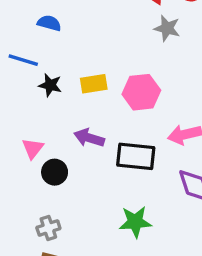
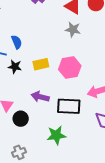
blue semicircle: (49, 23) -> (17, 42), moved, turned 56
gray star: (167, 28) -> (73, 30), moved
green star: (135, 222) -> (56, 135), moved

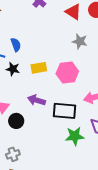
gray star: (73, 30) -> (80, 41), moved
green star: (56, 135) -> (75, 136), moved

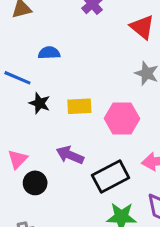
blue semicircle: (16, 45) -> (49, 53), moved, turned -80
black rectangle: (65, 111) -> (111, 177), turned -40

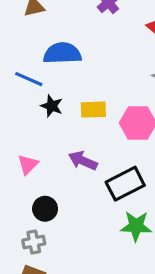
blue semicircle: (49, 53) -> (62, 53), size x1.6
black circle: (35, 183) -> (45, 209), moved

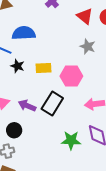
purple arrow: (83, 161) -> (27, 106), moved
black rectangle: (125, 184) -> (52, 103), moved, turned -30

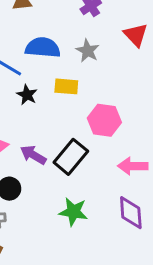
gray star: (88, 46) -> (88, 51), moved
yellow rectangle: (44, 68) -> (66, 86), moved
green star: (71, 140) -> (73, 212), moved

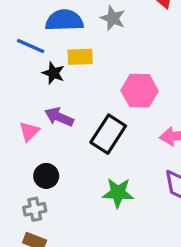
yellow rectangle: (66, 86) -> (80, 57), moved
purple arrow: (33, 155) -> (59, 117), moved

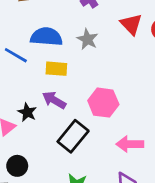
black star: (53, 73) -> (27, 112), moved
purple arrow: (59, 117) -> (54, 100), moved

